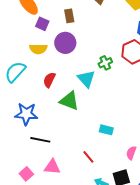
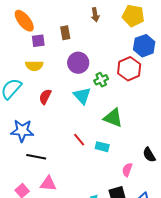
purple square: (42, 24) -> (38, 41), turned -32
purple circle: (65, 43) -> (78, 63), moved
green triangle: (69, 101) -> (113, 118), moved
red line: (88, 157) -> (79, 140), moved

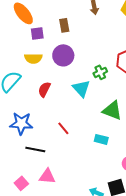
purple circle: (78, 63) -> (63, 55), moved
red line: (79, 140) -> (63, 128), moved

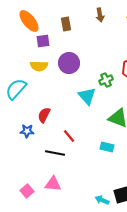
brown rectangle: (64, 25) -> (66, 24), moved
red semicircle: (44, 89) -> (44, 115), moved
blue star: (21, 123) -> (27, 131), size x0.6
black line: (35, 149) -> (55, 153), moved

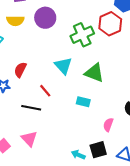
green cross: (106, 80) -> (82, 35), size x1.6
cyan triangle: (87, 96) -> (63, 66), moved
pink triangle: (53, 184) -> (29, 139), turned 42

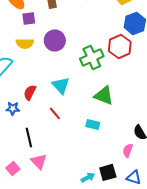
cyan triangle: (63, 66) -> (61, 85), moved
black line: (31, 108) -> (29, 137), moved, turned 66
pink semicircle: (108, 125) -> (128, 150), moved
cyan arrow: (78, 155) -> (88, 177), turned 128

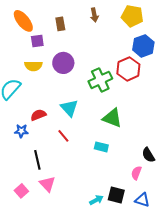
red semicircle: (30, 92) -> (38, 115), turned 42
black square: (108, 172) -> (116, 195), turned 30

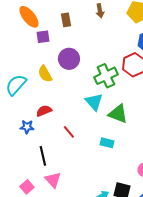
yellow semicircle: (33, 66) -> (45, 74), moved, turned 60
cyan triangle: (69, 108) -> (94, 102), moved

